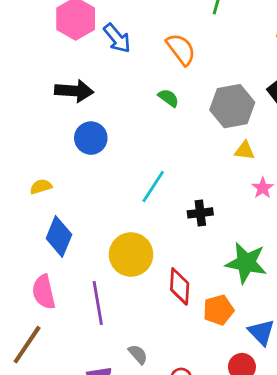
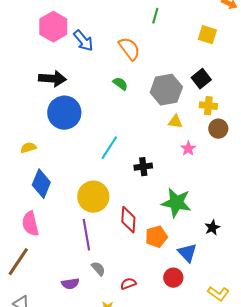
blue circle: (91, 138) -> (64, 113), size x1.4
purple line: (98, 303) -> (86, 235), moved

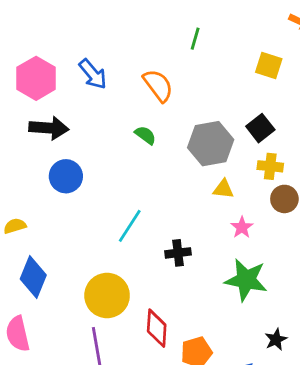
pink hexagon: (53, 27) -> (36, 78), moved
blue circle: (64, 113) -> (66, 176), size x0.7
green star: (176, 203) -> (246, 280), moved

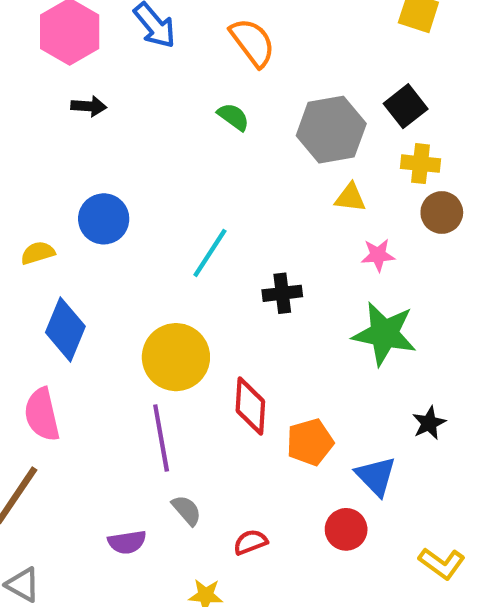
black arrow: (49, 128) -> (89, 106), size x0.6
blue circle: (66, 176) -> (104, 219), moved
pink star: (242, 227) -> (378, 255), turned 30

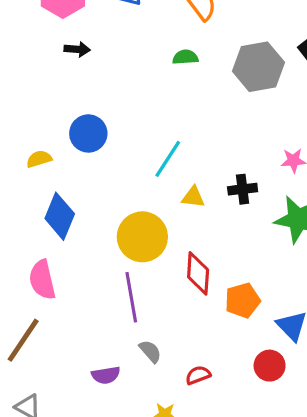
green semicircle: (233, 117) -> (185, 57), turned -40
yellow triangle: (350, 198) -> (193, 197), moved
black cross: (282, 293) -> (243, 189), moved

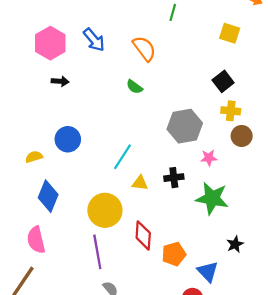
green semicircle: (185, 57) -> (134, 87), turned -140
gray hexagon: (258, 67) -> (185, 126), moved

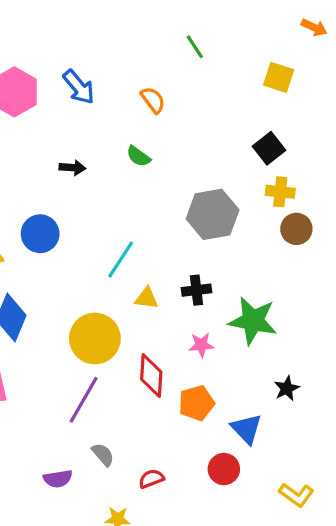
green line: (173, 12) -> (195, 47), turned -49
orange semicircle: (144, 49) -> (153, 100), size x0.7
black arrow: (60, 81) -> (72, 168), moved
pink star: (209, 158) -> (201, 345), moved
purple line: (97, 252) -> (84, 400), turned 40

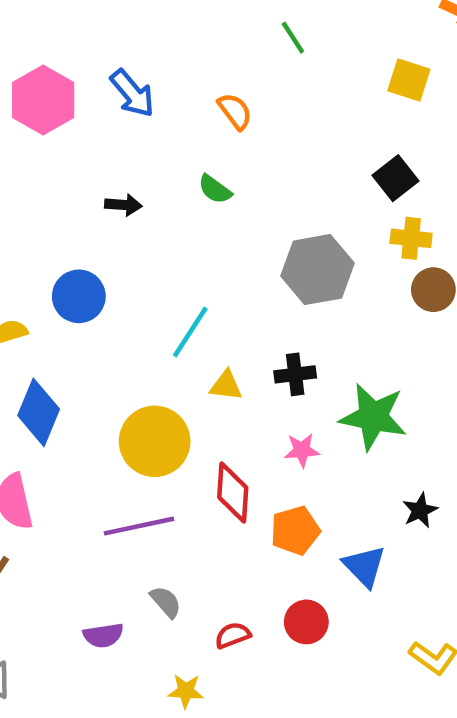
purple line: (84, 400) -> (139, 526), turned 48
red circle: (224, 469) -> (306, 622), moved

